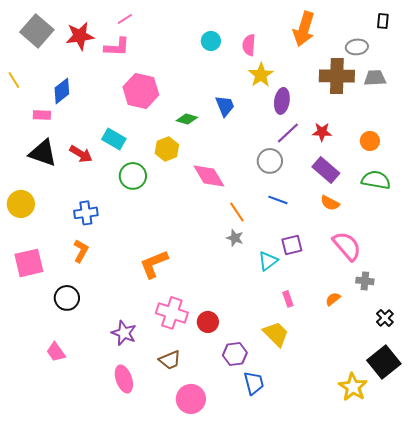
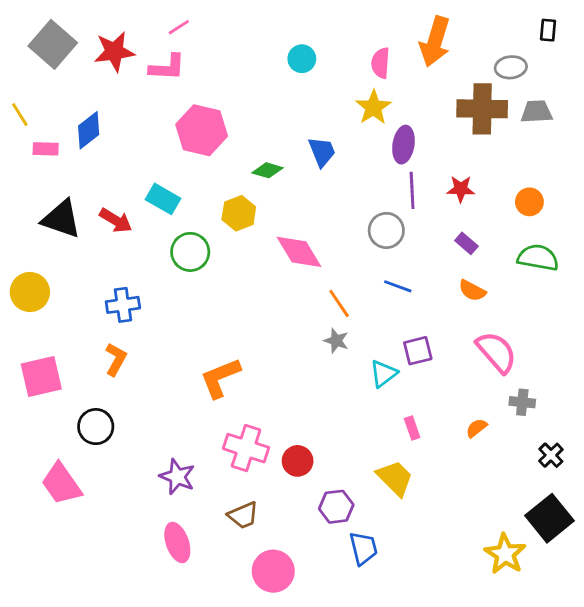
pink semicircle: (249, 45) -> (381, 63), moved
pink rectangle: (42, 115) -> (46, 149), moved
purple line: (288, 133) -> (412, 190), turned -50
purple rectangle: (326, 170) -> (466, 243), size x0.6
pink trapezoid: (56, 352) -> (61, 484), moved, size x1.5

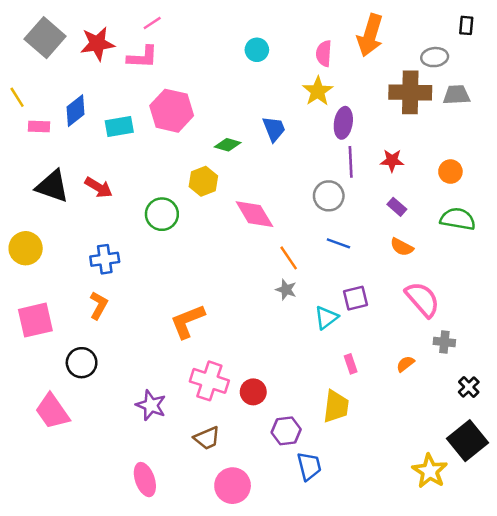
cyan rectangle: (163, 199) -> (119, 126), moved, turned -40
yellow trapezoid: (395, 478) -> (336, 406), turned 52
pink ellipse: (177, 543) -> (145, 480), moved

